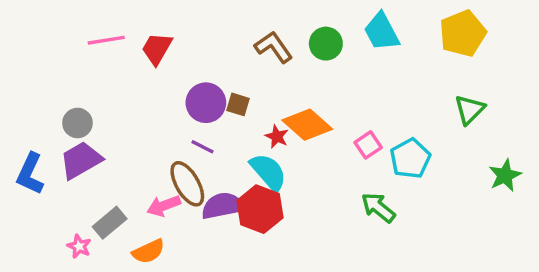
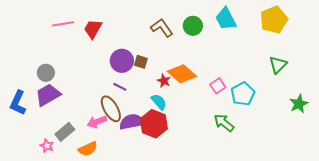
cyan semicircle: (268, 172) -> (159, 102), size x0.7

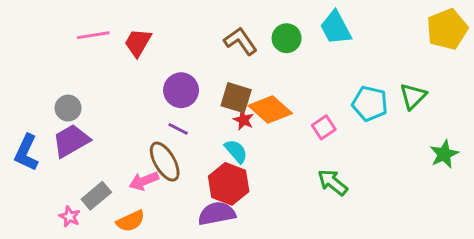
yellow pentagon: (274, 20) -> (447, 29), moved
brown square: (141, 62) -> (236, 98), moved, size x1.5
cyan pentagon: (243, 94) -> (370, 104), moved, turned -30
purple semicircle: (132, 122) -> (217, 214), moved

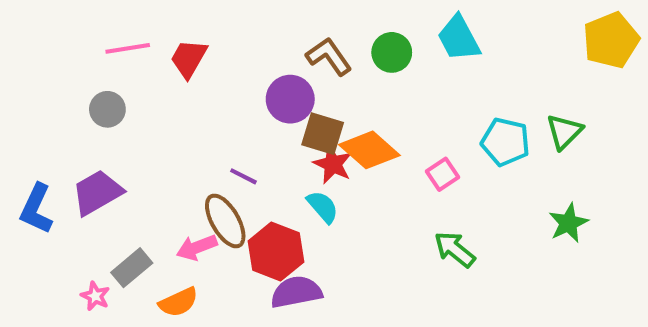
purple circle: (181, 90) -> (290, 99), moved
gray circle: (68, 108) -> (107, 109), moved
red star: (243, 120) -> (333, 164), size x1.4
green star: (444, 154) -> (568, 223), moved
red hexagon: (229, 184) -> (276, 251), moved

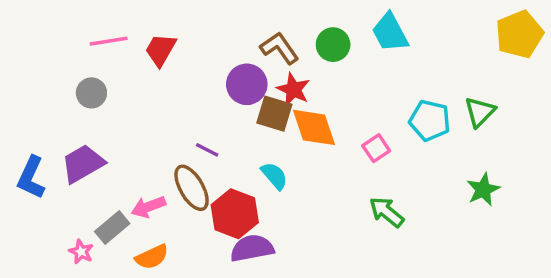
orange diamond: (369, 150) -> (314, 127), turned 30
red star: (333, 164) -> (293, 89), moved
pink arrow: (197, 247) -> (148, 207), moved

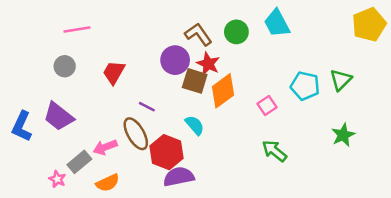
red trapezoid: (160, 50) -> (114, 72), moved
orange diamond: (314, 127) -> (223, 91), turned 72
purple trapezoid: (83, 164) -> (59, 117), turned -112

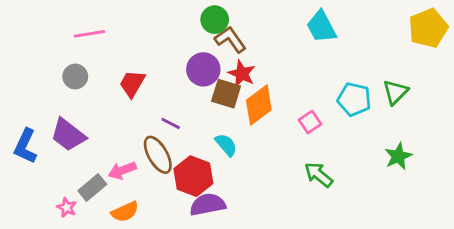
green circle: (236, 32) -> (215, 20), moved

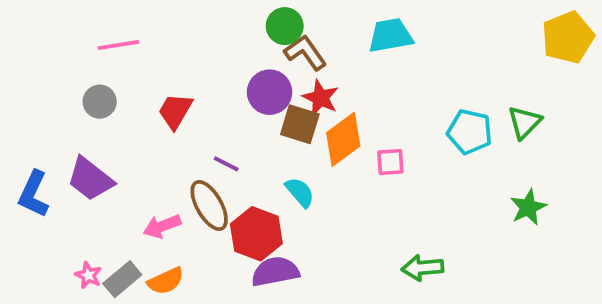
cyan trapezoid: (321, 27) -> (390, 36), moved, turned 108
pink square: (310, 122) -> (390, 162), moved, turned 30
green arrow: (319, 175) -> (422, 268), moved, turned -44
gray rectangle: (92, 187) -> (122, 279), moved

